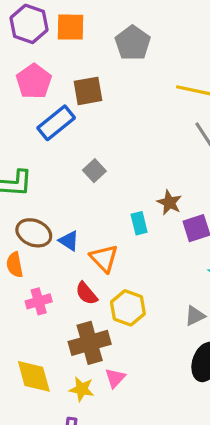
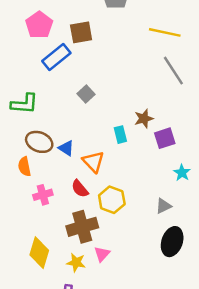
brown star: (169, 203) -> (144, 119), turned 30
yellow diamond: (34, 376) -> (39, 253), turned 32

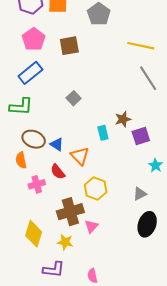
blue rectangle: (56, 57) -> (30, 73), moved
red semicircle: (80, 189) -> (58, 172), moved
pink triangle: (102, 254) -> (91, 226), moved

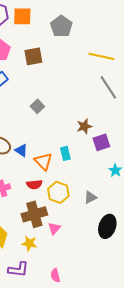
cyan rectangle: (103, 133) -> (65, 153), moved
red semicircle: (58, 172) -> (34, 184), moved, turned -56
gray triangle: (140, 194) -> (90, 197), moved

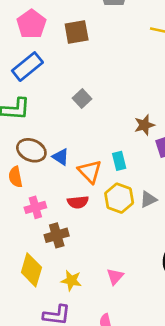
yellow hexagon: (58, 192) -> (119, 198), moved
gray triangle: (90, 197) -> (148, 199), moved
brown cross: (34, 214) -> (57, 235), moved, size x0.7
pink triangle: (54, 228) -> (115, 277), moved

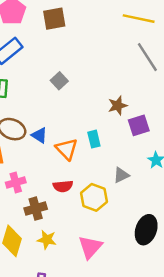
yellow hexagon: (119, 198) -> (94, 197), moved
red semicircle: (78, 202) -> (63, 186), moved
pink triangle: (115, 277) -> (90, 247), size x1.5
yellow star: (71, 280) -> (47, 240), moved

